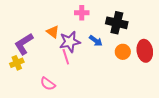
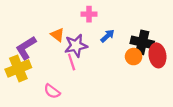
black cross: (117, 23) -> (142, 42), moved
blue arrow: (96, 41) -> (107, 36), moved, turned -80
yellow cross: (17, 63) -> (18, 68), size x1.6

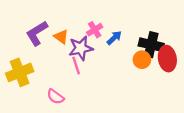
pink cross: (89, 14) -> (95, 30), moved, turned -32
purple L-shape: (26, 48) -> (37, 33), moved

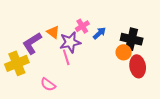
purple L-shape: (37, 33) -> (32, 43), moved
red ellipse: (167, 59) -> (138, 66), moved

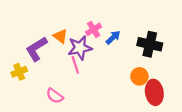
orange circle: (124, 52) -> (139, 76), moved
yellow cross: (17, 63) -> (19, 72), size x0.6
red ellipse: (138, 66) -> (154, 92), moved

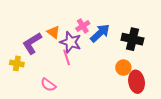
blue arrow: (113, 37) -> (100, 33), size x1.5
purple star: (80, 48) -> (71, 42), turned 30
yellow cross: (19, 72) -> (17, 63), turned 32

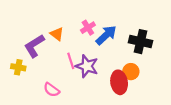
purple star: (71, 42) -> (87, 66), moved
red ellipse: (137, 82) -> (119, 82), moved

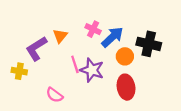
pink cross: (88, 28) -> (93, 29), turned -32
orange triangle: (57, 34) -> (60, 36), turned 32
orange circle: (131, 72) -> (125, 56), moved

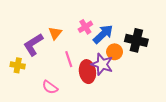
pink cross: (93, 29) -> (85, 27), turned 32
purple star: (92, 70) -> (102, 64), moved
red ellipse: (126, 87) -> (87, 72), moved

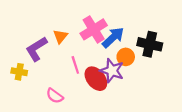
pink cross: (85, 27) -> (94, 29), size x1.6
red ellipse: (87, 72) -> (96, 79), turned -30

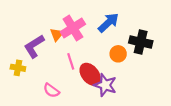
pink cross: (94, 29) -> (73, 28), moved
blue arrow: (113, 37) -> (108, 23), moved
purple star: (112, 71) -> (105, 85), moved

